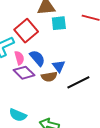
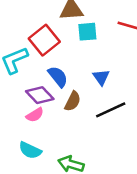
pink semicircle: (19, 58) -> (35, 115), moved, turned 72
blue triangle: (59, 66) -> (101, 77), moved
brown semicircle: (49, 77) -> (73, 101), turned -56

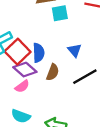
red square: (44, 40) -> (18, 52), moved
blue semicircle: (58, 77) -> (39, 53), turned 42

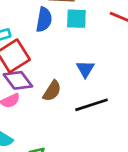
blue semicircle: (39, 53) -> (44, 20), moved

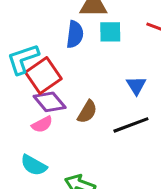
blue triangle: (85, 69) -> (136, 85), moved

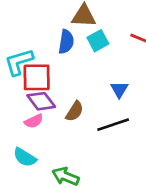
cyan square: (110, 32) -> (98, 41), turned -30
red square: (43, 75) -> (37, 77), turned 32

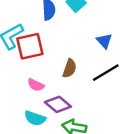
purple diamond: (41, 101) -> (58, 104), moved
pink semicircle: (34, 121) -> (36, 85), turned 63

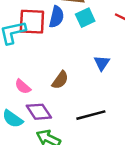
red square: (30, 46) -> (32, 22), moved
black line: (106, 73) -> (91, 115), moved

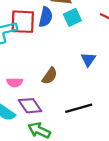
pink semicircle: (23, 87) -> (15, 82), turned -42

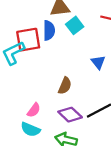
pink semicircle: (15, 82) -> (34, 110), moved, turned -40
purple diamond: (30, 106) -> (70, 115), moved

